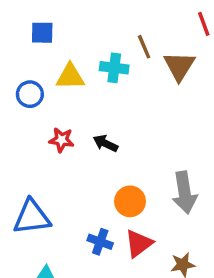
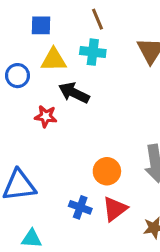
blue square: (42, 33) -> (41, 25), moved
brown line: (144, 47) -> (97, 19), moved
black arrow: (105, 143) -> (74, 93), moved, size x1.4

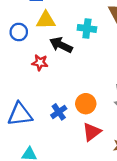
cyan cross: (93, 52) -> (87, 28), moved
blue cross: (80, 207) -> (59, 112), moved, turned 35

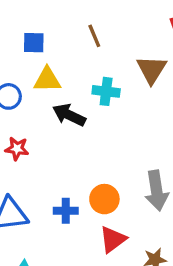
red star: (40, 63) -> (17, 149), moved
blue cross: (59, 112) -> (66, 211), turned 35

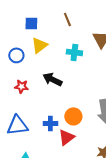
yellow triangle: (47, 80) -> (39, 45), turned -36
black arrow: (69, 115) -> (52, 79), moved
red triangle: (113, 239) -> (66, 137), moved

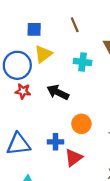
blue circle: (16, 55) -> (17, 65), size x1.6
red star: (21, 86) -> (23, 91), moved
orange circle: (73, 116) -> (81, 124), moved

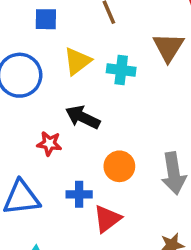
yellow triangle: (43, 54) -> (77, 61), moved
red star: (23, 91) -> (49, 144), moved

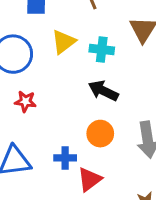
black arrow: (83, 117) -> (103, 91), moved
red star: (49, 144) -> (25, 101), moved

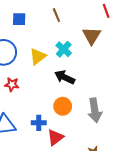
yellow triangle: (64, 42) -> (38, 57), moved
cyan cross: (102, 49) -> (64, 49), turned 35

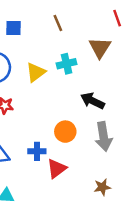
cyan cross: (64, 49) -> (67, 64), turned 35
black arrow: (65, 77) -> (92, 101), moved

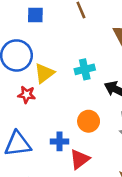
cyan cross: (67, 64) -> (85, 69), moved
yellow triangle: (36, 72) -> (44, 73), moved

